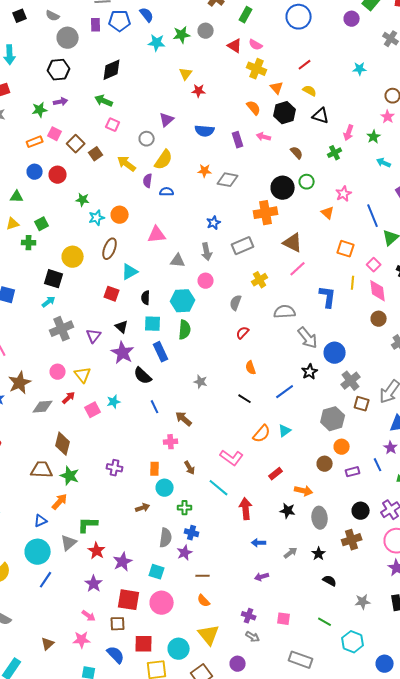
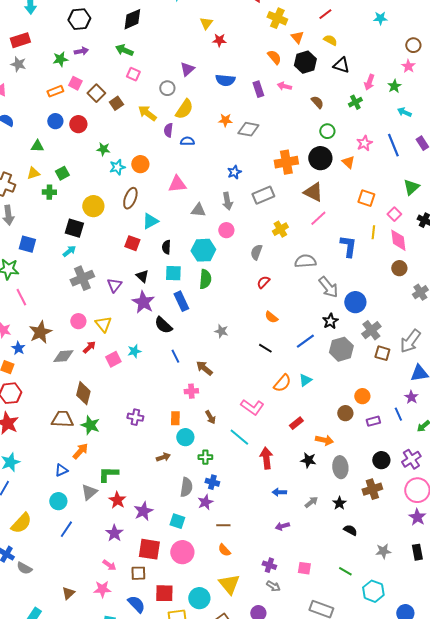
black circle: (283, 188) -> (320, 158), moved
blue line: (373, 216) -> (393, 145), moved
orange semicircle: (251, 368) -> (271, 317), turned -32
gray hexagon: (333, 419) -> (341, 349), moved
cyan circle: (38, 552) -> (58, 501), size x0.7

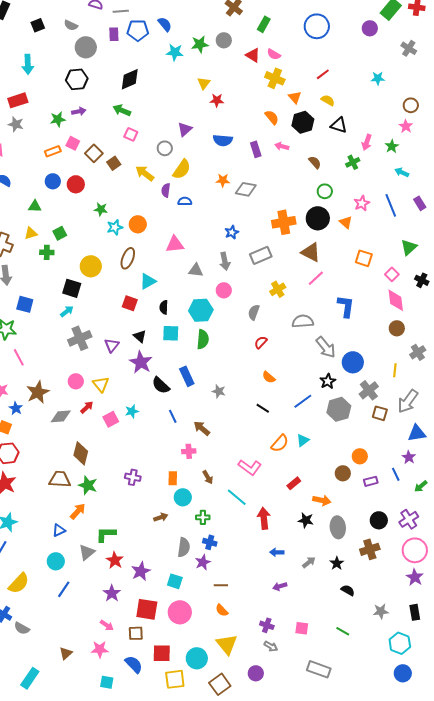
yellow line: (373, 232) -> (395, 370), moved
blue rectangle: (181, 301) -> (187, 376), moved
cyan hexagon: (373, 591) -> (400, 643), moved

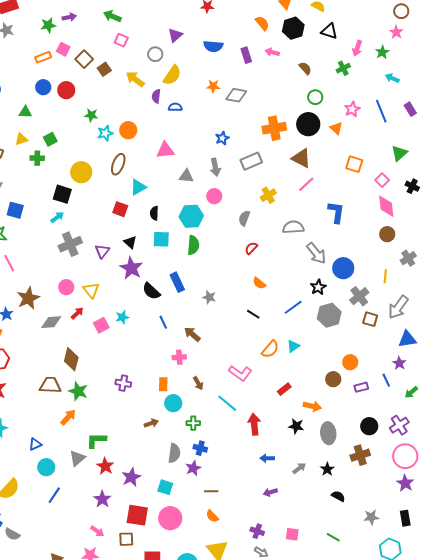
blue triangle: (59, 530) -> (35, 444), moved

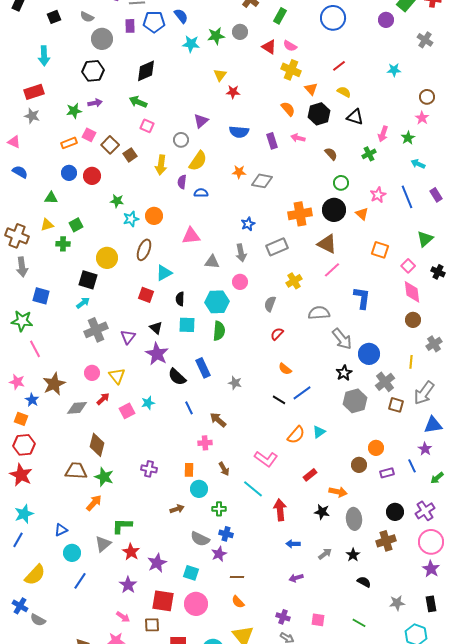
yellow arrow: (135, 79) -> (161, 165), turned -120
blue line: (293, 307) -> (302, 393), moved
gray semicircle: (174, 453) -> (200, 539), turned 108

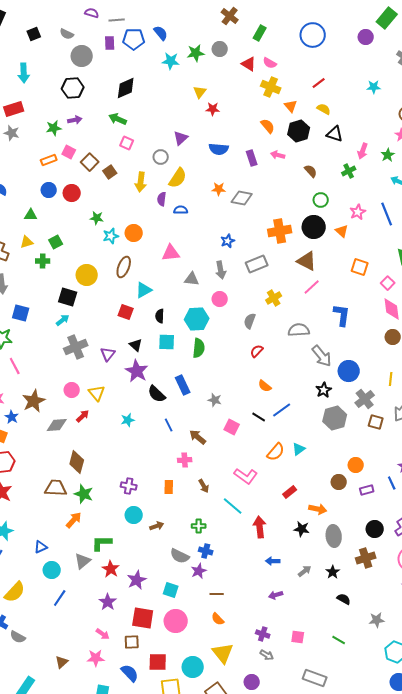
pink square: (127, 411) -> (232, 427), moved, turned -35
cyan circle: (199, 489) -> (134, 515), moved

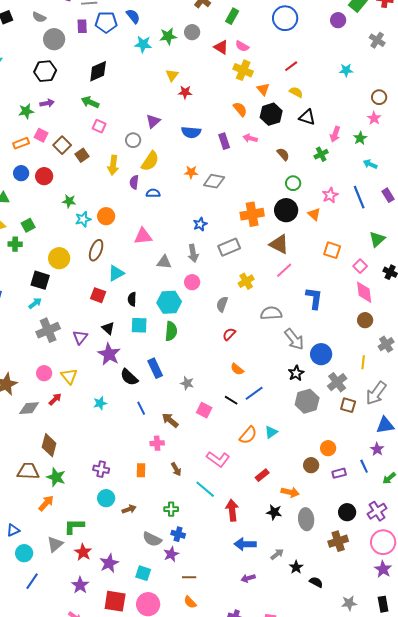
blue arrow: (273, 561) -> (245, 544), size x1.5
black star: (333, 572) -> (296, 567), moved

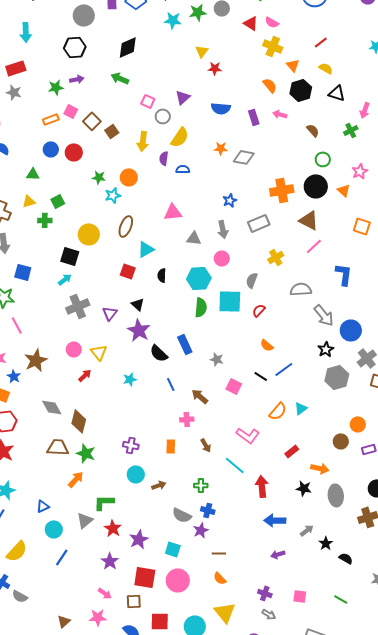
pink square: (99, 126) -> (148, 101), moved
orange circle: (106, 216) -> (129, 177), moved
cyan square: (139, 325) -> (230, 301), moved, size x1.4
gray diamond: (29, 408) -> (52, 407), moved, turned 65

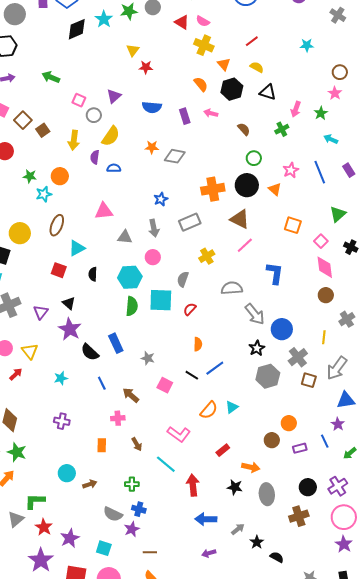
cyan star: (173, 20) -> (104, 19), turned 30
black diamond: (128, 47) -> (77, 29), moved
orange semicircle: (267, 345) -> (198, 344), turned -128
purple cross: (131, 445) -> (62, 421), moved
purple star: (110, 561) -> (41, 560), size x1.4

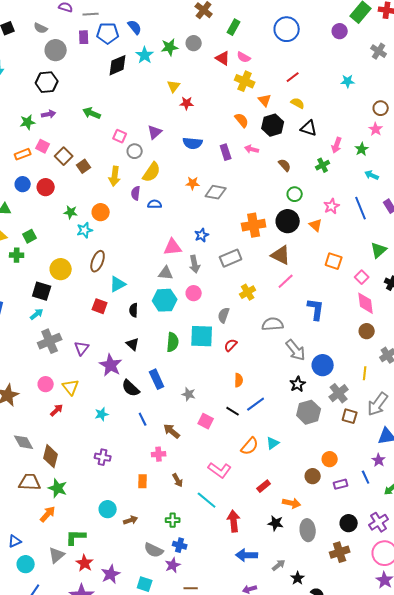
pink triangle: (104, 211) -> (173, 247), moved
cyan hexagon: (130, 277) -> (165, 300), moved
black triangle: (69, 303) -> (133, 344), moved

